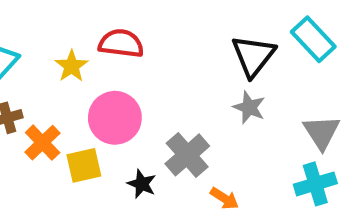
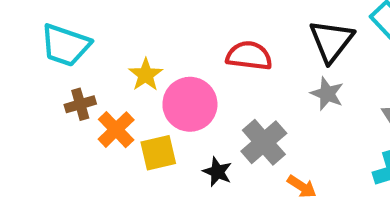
red semicircle: (121, 43) -> (249, 56), moved
yellow star: (71, 66) -> (146, 75), moved

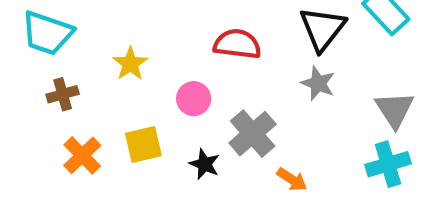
pink circle: (190, 104) -> (194, 99), moved, size x0.6
orange cross: (116, 130) -> (82, 155), moved

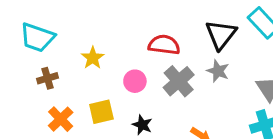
gray cross: (253, 134) -> (179, 81), moved

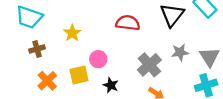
gray star: (218, 71) -> (180, 52), moved, turned -30
pink circle: (135, 81) -> (98, 59), moved
gray cross: (179, 81) -> (149, 65), moved

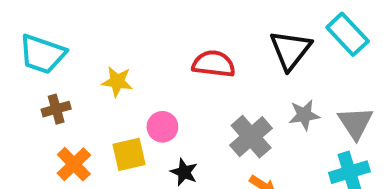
yellow star: (72, 33) -> (117, 82), turned -30

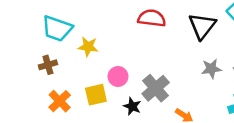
cyan trapezoid: (42, 54) -> (57, 29), moved
red semicircle: (214, 64) -> (152, 18), moved
gray cross: (251, 137) -> (156, 88), moved

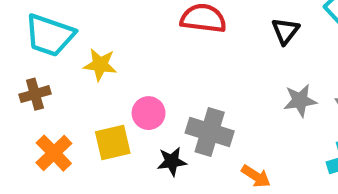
black triangle: (202, 26) -> (285, 31), size x0.6
gray cross: (156, 88) -> (210, 132), turned -32
black star: (132, 106) -> (172, 161), turned -30

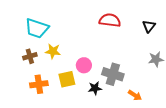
yellow star: (100, 65) -> (53, 51), moved
orange cross: (54, 153) -> (39, 84), turned 36

